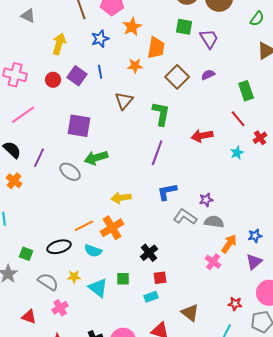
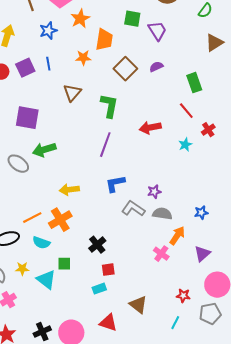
purple square: (77, 76) -> (25, 68), turned 30
blue star: (255, 236) -> (201, 213), moved
green square: (123, 279) -> (64, 264), moved

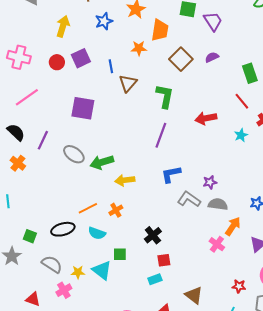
blue line: (48, 64) -> (111, 66), moved
green arrow: (44, 150) -> (102, 162), moved
orange cross: (60, 220) -> (116, 210), size x0.6
yellow star: (22, 269) -> (78, 272), moved

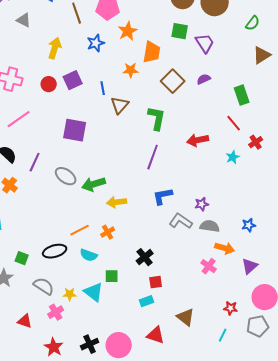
orange arrow: (233, 226) -> (225, 248), turned 72

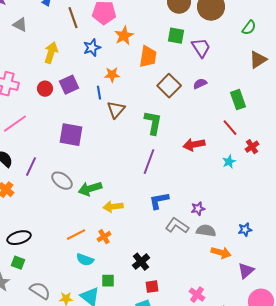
orange star: (131, 70) -> (112, 75), moved
black ellipse: (55, 251) -> (19, 238), moved
pink cross: (209, 266) -> (197, 295), moved

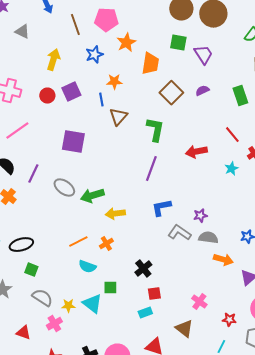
green rectangle: (238, 100) -> (240, 96), moved
green square: (18, 263) -> (31, 270), moved

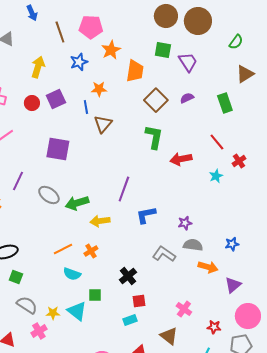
green L-shape: (155, 130) -> (154, 137), moved
purple line: (151, 169) -> (124, 189), moved
gray L-shape: (179, 233) -> (164, 254), moved

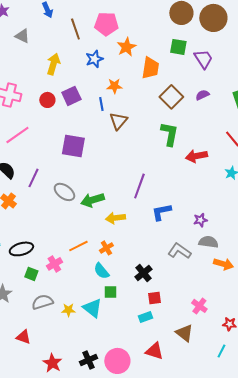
cyan semicircle: (72, 274) -> (101, 271), moved, turned 30
gray semicircle: (27, 305) -> (42, 302), turned -50
pink cross: (39, 331) -> (54, 264), moved

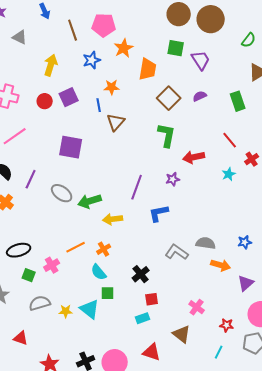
purple star: (200, 220) -> (173, 179), moved

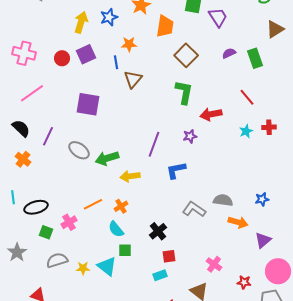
yellow arrow: (51, 65) -> (81, 22), moved
purple semicircle: (200, 96) -> (229, 53), moved
red cross: (252, 159) -> (269, 127), moved, turned 32

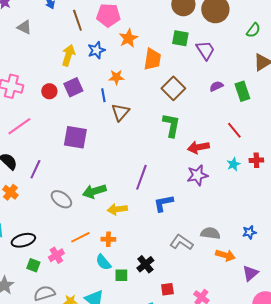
purple star: (190, 136) -> (197, 175), moved, size x1.5
gray ellipse: (79, 150) -> (61, 199), moved
orange cross: (121, 206) -> (108, 239), turned 32
green square: (125, 250) -> (121, 275), moved
red square: (169, 256) -> (167, 289), moved

